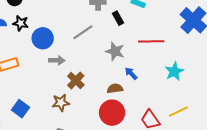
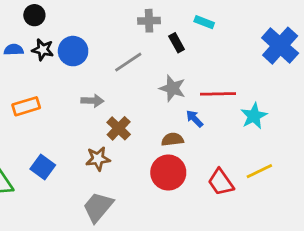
blue circle: (43, 38) -> (73, 51), moved
red line: (151, 41) -> (218, 94), moved

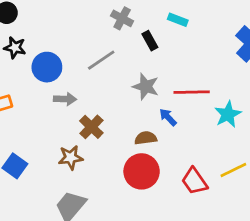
gray cross: (149, 21) -> (122, 18), turned 30
blue circle: (73, 51) -> (47, 67), moved

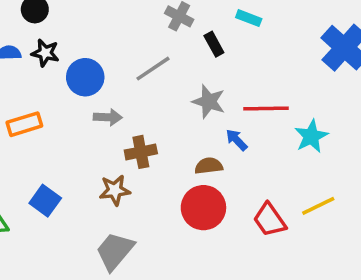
brown cross: (91, 127) -> (141, 152), turned 35

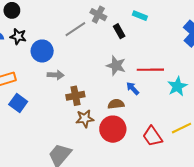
gray line: (153, 69) -> (75, 29), moved
brown star: (115, 190) -> (85, 119), moved
blue square: (45, 201) -> (18, 103), moved

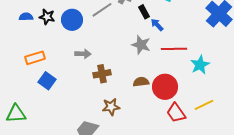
blue circle: (42, 51) -> (72, 20), moved
blue arrow: (133, 88) -> (157, 25), moved
brown star: (85, 119) -> (111, 107), moved
red circle: (113, 129) -> (165, 87), moved

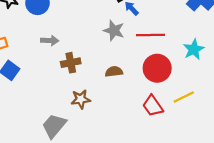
cyan star: (200, 65) -> (194, 49), moved
red circle: (165, 87) -> (157, 68), moved

